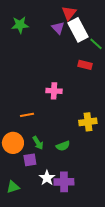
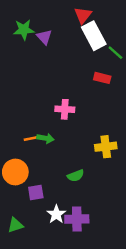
purple triangle: (58, 28) -> (44, 37), moved
green arrow: (38, 143) -> (45, 138), moved, turned -48

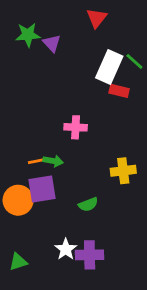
white rectangle: (94, 36) -> (109, 67), moved, turned 52
purple square: (36, 193) -> (42, 189), moved, size x1.5

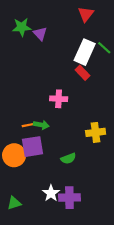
red triangle: (97, 18) -> (86, 14), moved
red rectangle: (119, 91) -> (82, 73), moved, turned 32

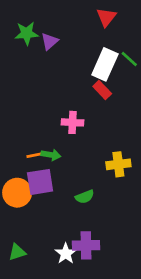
purple triangle: (40, 34) -> (50, 41), turned 32
white star: (51, 193) -> (66, 253), moved

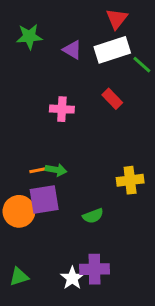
purple triangle: (50, 41) -> (72, 50), moved, turned -48
white rectangle: (105, 64) -> (112, 50), moved, turned 48
pink cross: (72, 122) -> (62, 109), moved

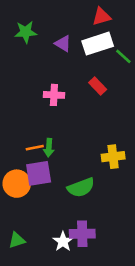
red triangle: (117, 19) -> (102, 17), turned 36
green arrow: (56, 170) -> (49, 148), turned 84
green semicircle: (93, 216) -> (81, 187), size x1.5

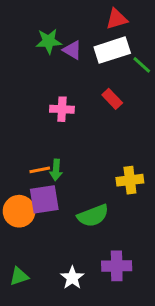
green star: (26, 32) -> (49, 41), moved
purple cross: (82, 234) -> (117, 266), moved

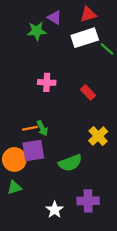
purple triangle: (72, 50) -> (55, 18), moved
red rectangle: (112, 99) -> (88, 92), moved
green arrow: (56, 170) -> (42, 128), turned -32
yellow cross: (130, 180) -> (98, 136), turned -36
green triangle: (19, 276) -> (14, 187), moved

